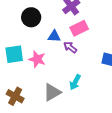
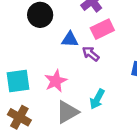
cyan square: (14, 54) -> (18, 81), moved
pink star: (37, 59) -> (56, 81), moved, turned 30

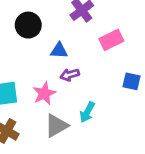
pink rectangle: (102, 29) -> (111, 40), moved
purple arrow: (91, 54) -> (70, 75), moved, turned -54

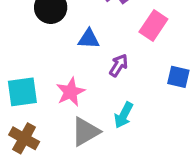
pink rectangle: (111, 40) -> (153, 26), turned -30
purple arrow: (70, 75) -> (119, 65), moved, turned 138

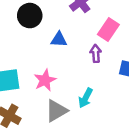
purple arrow: (119, 65) -> (96, 54), moved, turned -36

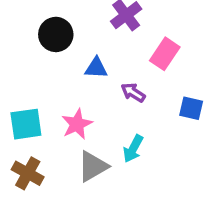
purple arrow: (96, 54) -> (133, 92), moved, turned -54

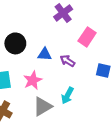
black circle: (56, 34) -> (15, 43), moved
blue triangle: (96, 68) -> (45, 54), moved

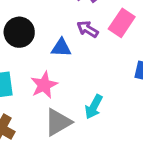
purple arrow: (67, 61) -> (88, 29), moved

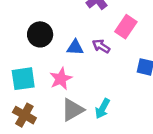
purple arrow: (88, 29) -> (101, 46), moved
cyan arrow: (94, 107) -> (102, 109), moved

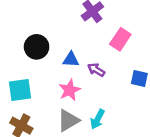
purple arrow: (101, 46) -> (96, 70), moved
pink star: (61, 79) -> (70, 90), moved

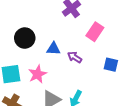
pink star: (70, 90) -> (38, 74), moved

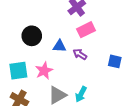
pink rectangle: (95, 32) -> (86, 30), moved, turned 30

